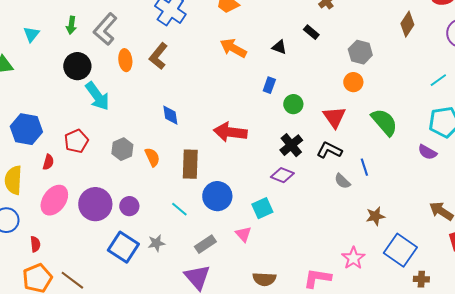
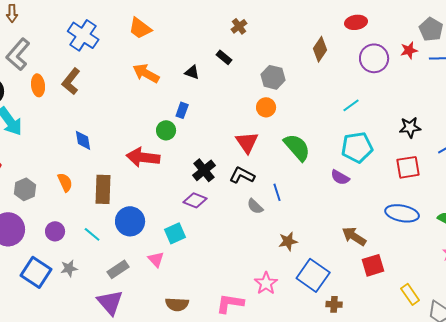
green circle: (293, 104) -> (166, 130), moved
gray hexagon: (122, 149) -> (25, 189), moved
purple circle: (129, 206) -> (55, 231), moved

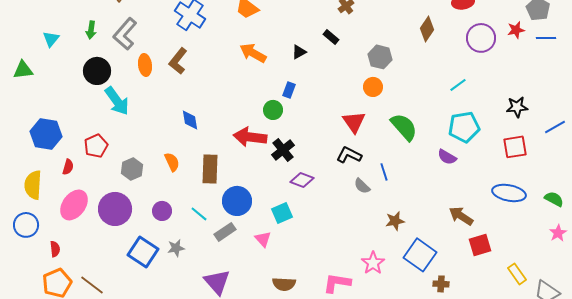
black triangle: (192, 72) -> (299, 52), turned -49
black cross: (204, 170) -> (283, 150), moved
gray rectangle: (118, 269) -> (225, 232), moved

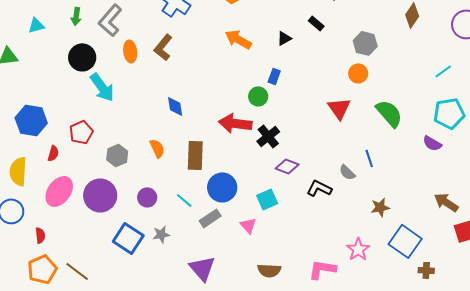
cyan triangle: (51, 39) -> (36, 25), turned 36
black L-shape: (349, 155) -> (319, 188), moved

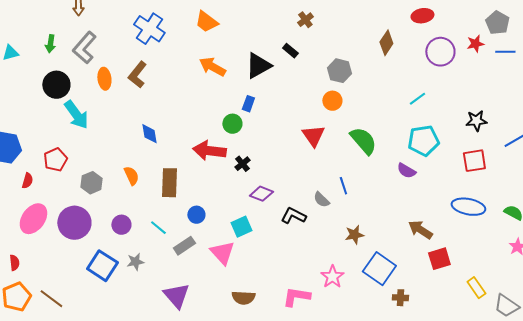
black triangle: (284, 38) -> (258, 66), size x1.8
black cross: (268, 136) -> (242, 164), size x0.7
blue circle: (222, 187) -> (196, 215), size x0.6
pink triangle: (248, 225) -> (222, 253), size x1.5

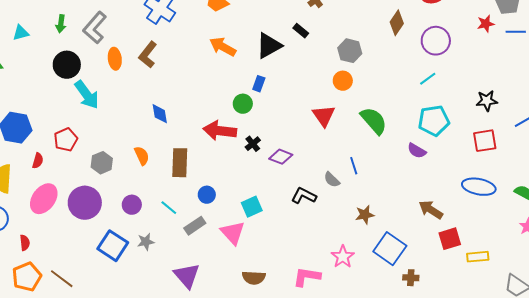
purple circle: (440, 52) -> (436, 41), moved
purple diamond: (261, 194) -> (281, 157), moved
yellow rectangle: (476, 288) -> (478, 257), moved, turned -60

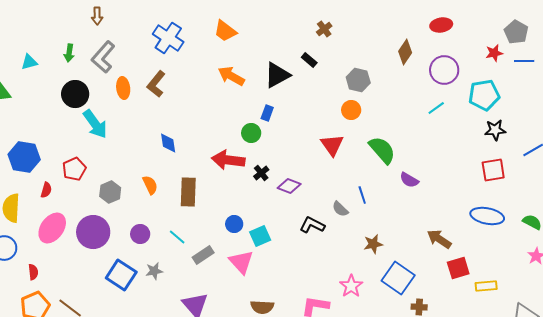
cyan pentagon: (434, 121) -> (484, 95), moved
purple semicircle: (417, 151) -> (409, 180), moved
blue circle: (207, 195) -> (234, 224), moved

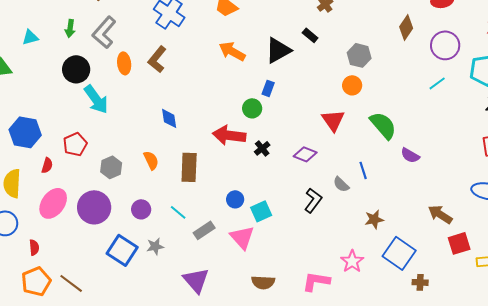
purple diamond: (289, 186) -> (305, 154), moved
black L-shape: (312, 225) -> (313, 200), turned 100

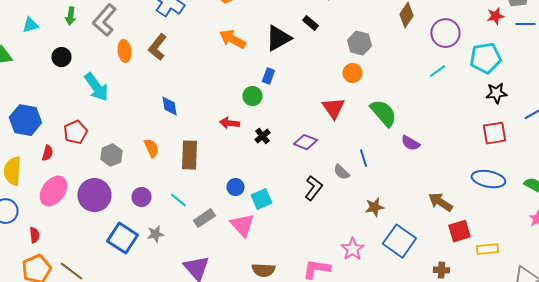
black circle: (76, 69) -> (61, 57), moved, size x0.7
red arrow: (229, 135) -> (229, 123), size x0.6
brown cross: (420, 282) -> (441, 270), moved

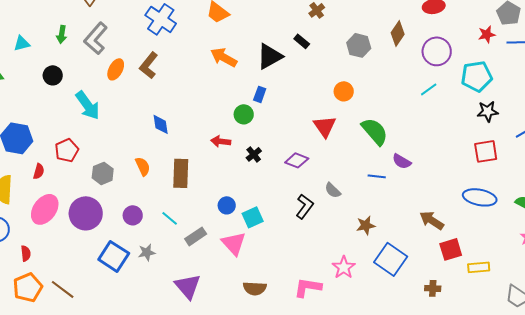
gray hexagon: (359, 43) -> (359, 45), moved
orange ellipse: (124, 51) -> (116, 69), turned 35
blue line: (363, 158) -> (377, 176), moved, turned -66

